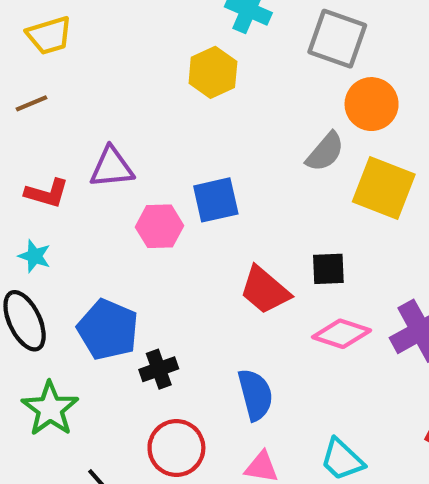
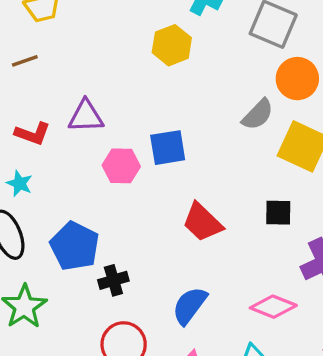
black square: (328, 269) -> (278, 213), moved
pink diamond: (342, 334) -> (273, 307), moved
blue semicircle: (255, 395) -> (190, 306), turned -132

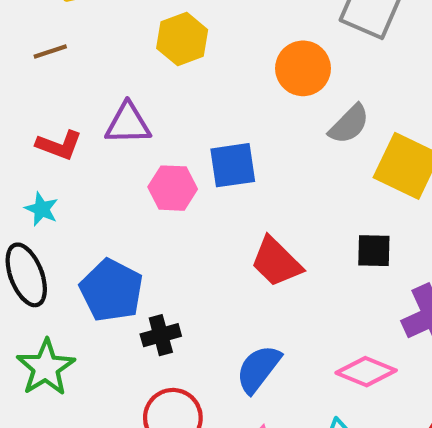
yellow hexagon: (172, 45) -> (182, 39), moved
orange circle: (297, 79) -> (303, 68), moved

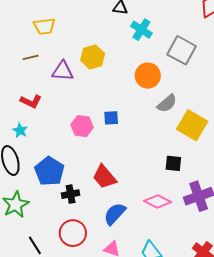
purple triangle: (128, 124) -> (63, 71), moved
blue square: (233, 165) -> (111, 118), size x0.7
red trapezoid: (276, 262) -> (104, 177), moved
pink diamond: (366, 372) -> (158, 201), moved

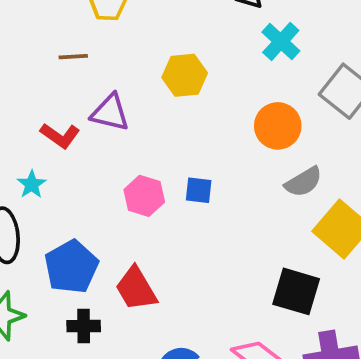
purple triangle: (63, 71) -> (110, 113), moved
black square: (173, 163) -> (296, 291), size x1.5
red trapezoid: (104, 177) -> (136, 289), moved
black cross: (71, 194) -> (84, 326), moved

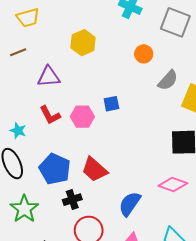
orange circle: (278, 126) -> (144, 54), size x0.7
red L-shape: (60, 136) -> (50, 115), moved, turned 45

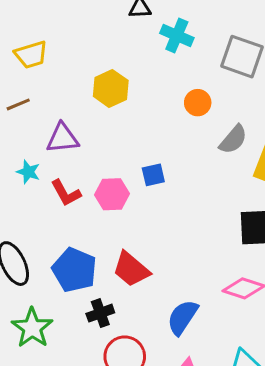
cyan star: (18, 131) -> (28, 172), moved

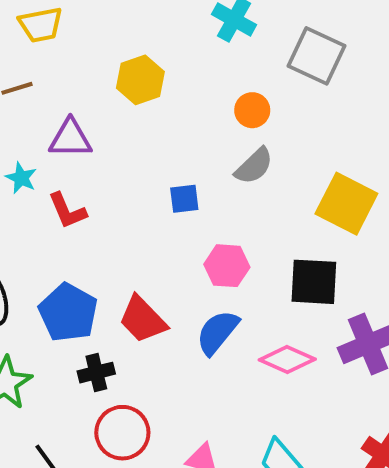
gray semicircle: (233, 140) -> (254, 166), moved
pink hexagon: (112, 194) -> (227, 266), moved
blue semicircle: (182, 317) -> (217, 332), moved

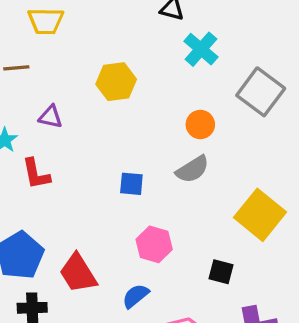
purple triangle: (70, 139) -> (51, 117), size x0.7
black square: (314, 282) -> (221, 272), size x0.6
blue semicircle: (217, 332) -> (136, 296), size x0.7

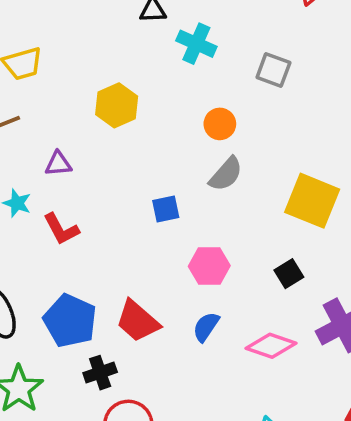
gray square: (261, 92) -> (273, 70), size x0.7
black square: (221, 272) -> (289, 274), turned -30

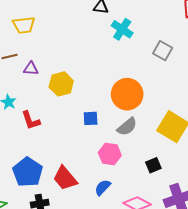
yellow hexagon: (117, 105) -> (61, 84), moved
orange circle: (220, 124) -> (127, 94), moved, size x1.8
purple triangle: (58, 164) -> (31, 69), moved
gray semicircle: (226, 174) -> (127, 127), moved

